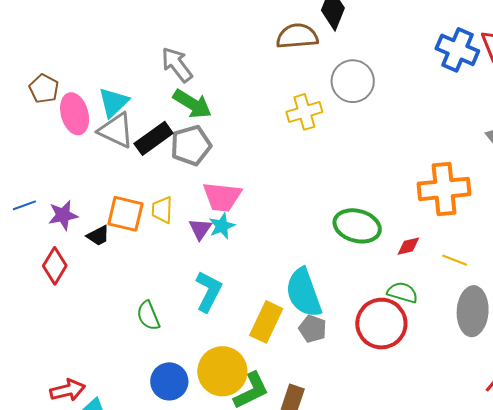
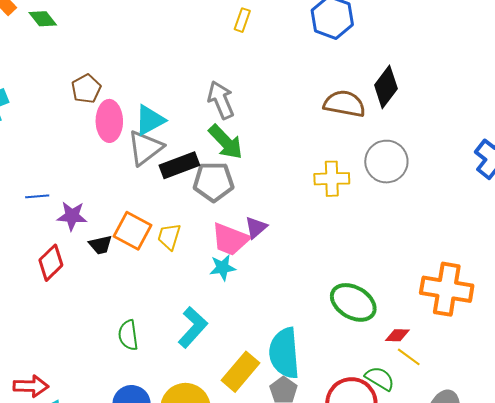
gray triangle: (116, 130) -> (145, 148), turned 42
purple triangle: (200, 229) -> (256, 227), moved
yellow line: (455, 260) -> (409, 357), moved

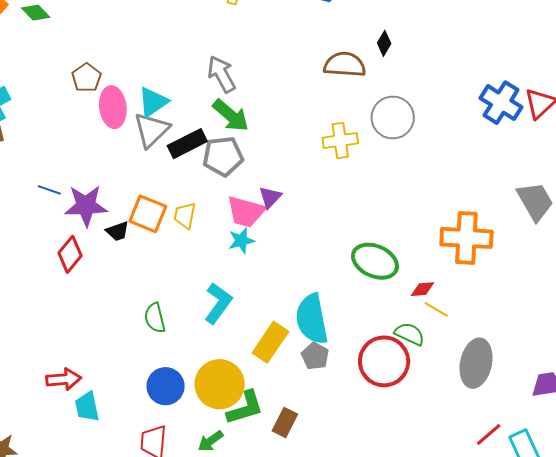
black diamond: (386, 87) -> (384, 43), size x0.6
blue line: (37, 196) -> (49, 190), turned 30
purple star: (72, 216) -> (86, 206), size x1.4

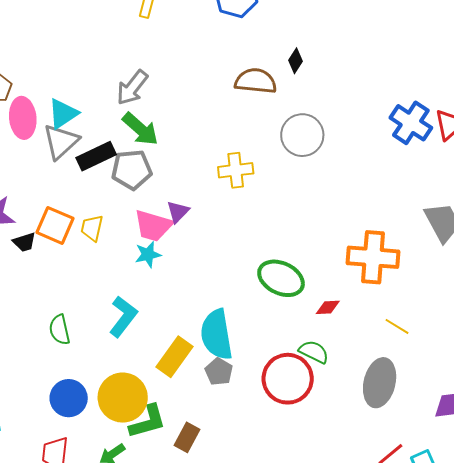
gray arrow: (222, 74) -> (132, 88), turned -114
yellow cross: (340, 140) -> (236, 170), moved
yellow line: (436, 309) -> (397, 326), moved

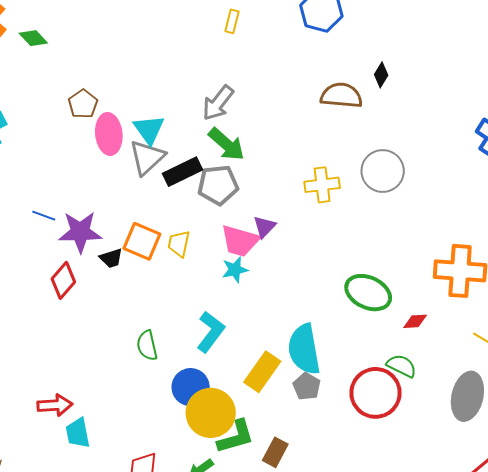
cyan triangle: (63, 114) -> (149, 129), turned -32
gray circle: (302, 135) -> (383, 171), moved
blue circle: (69, 398) -> (191, 387), moved

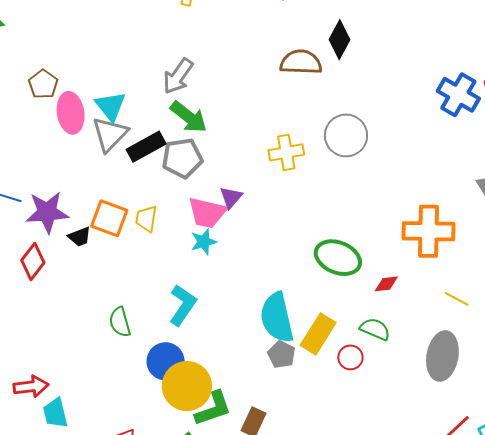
black diamond: (381, 75) -> (339, 40), size x1.5
yellow rectangle: (262, 372) -> (318, 334), moved
red circle: (375, 393) -> (350, 357), size x0.5

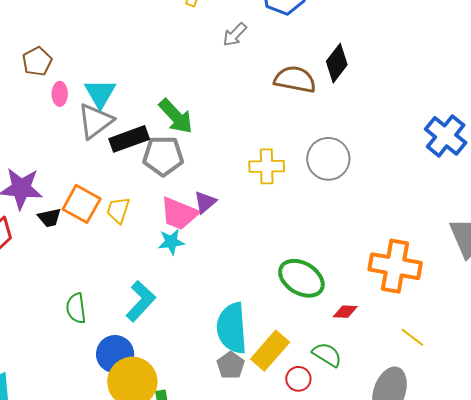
gray arrow: (178, 76) -> (235, 35), moved, size x0.7
pink ellipse: (71, 113) -> (60, 94), size x0.6

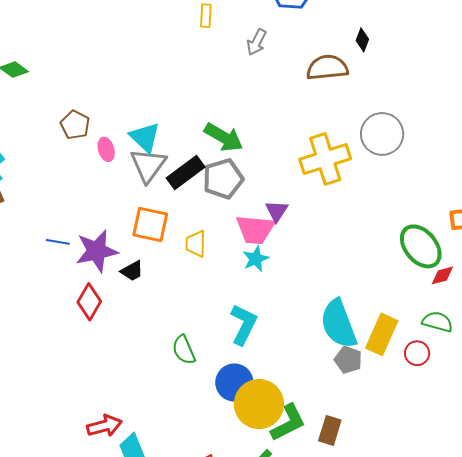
black diamond: (337, 63) -> (362, 40), size x0.6
yellow cross: (267, 166) -> (325, 159), size x1.4
orange square: (82, 204) -> (150, 225), moved
green ellipse: (301, 278) -> (421, 246), moved, turned 36

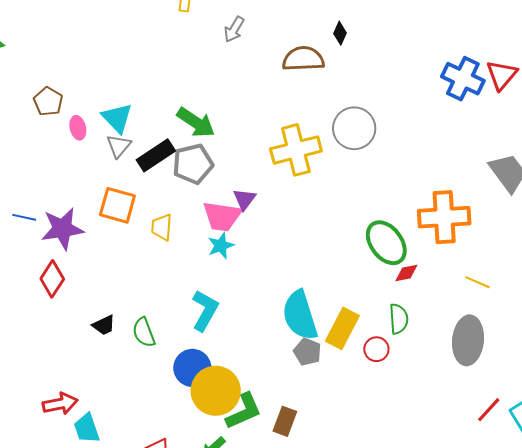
gray triangle: (148, 165) -> (119, 146), size x0.7
black trapezoid: (132, 271) -> (104, 325), moved
green semicircle: (437, 322) -> (399, 319), turned 68

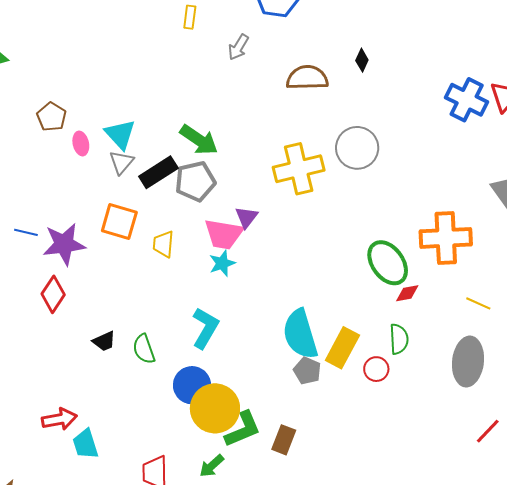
black diamond: (340, 33) -> (362, 60), moved

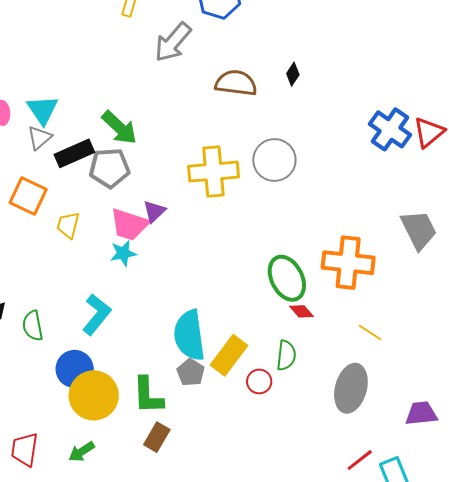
gray arrow: (238, 47) -> (173, 42), size x1.6
red diamond: (407, 293) -> (301, 311), turned 50
green L-shape: (243, 429) -> (148, 395), moved, turned 102

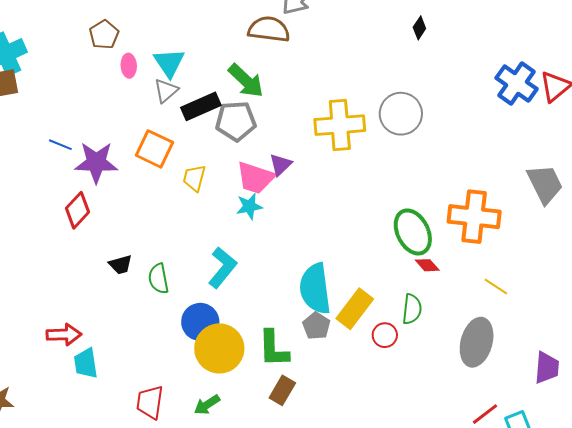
brown semicircle: (236, 83) -> (269, 29), moved
purple trapezoid: (421, 413) -> (547, 368), turned 100

